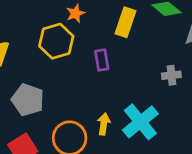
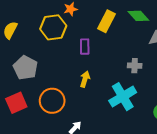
cyan cross: (140, 122) -> (123, 97), moved
yellow arrow: (104, 124) -> (85, 79), moved

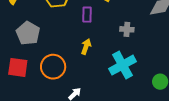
gray cross: (135, 66) -> (127, 29), moved
red square: (16, 103) -> (18, 67), turned 30

